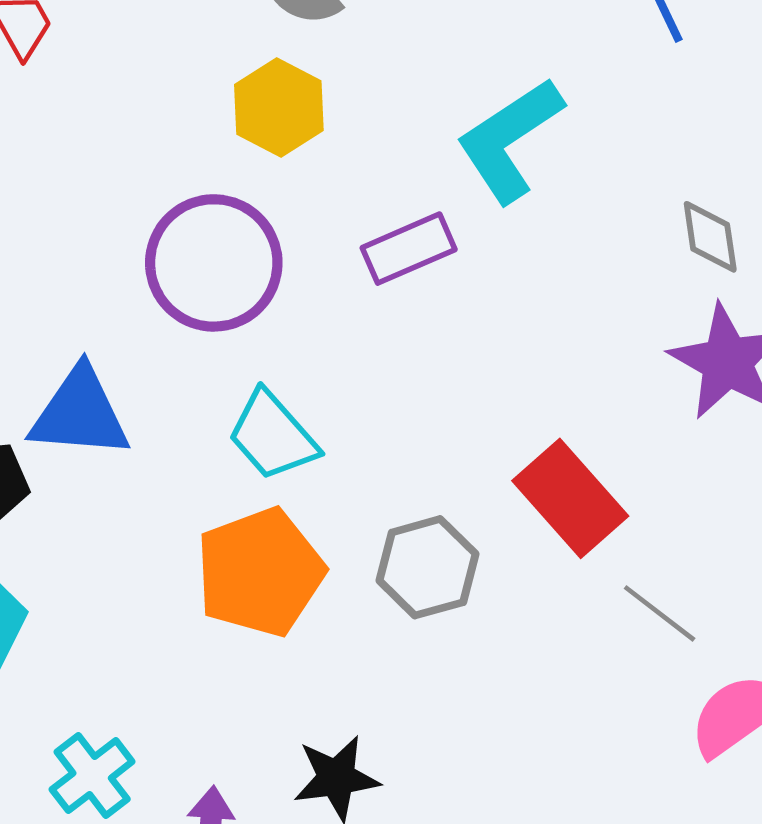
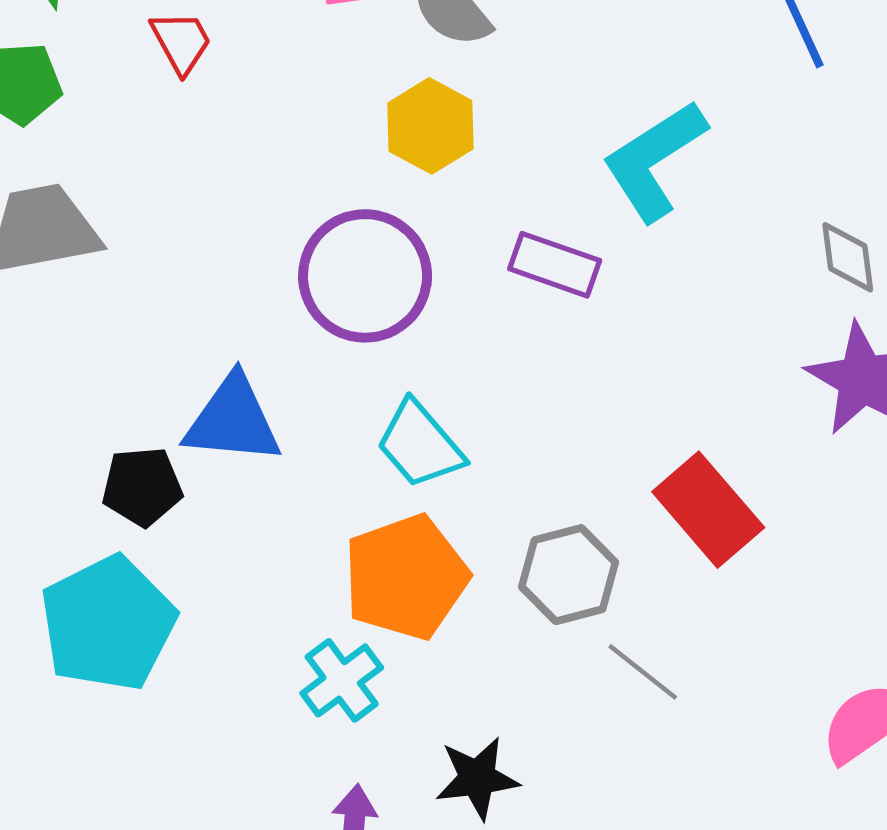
purple rectangle: (409, 249) -> (555, 265), turned 42
gray line: (660, 613) -> (643, 672), moved
cyan cross: (92, 776) -> (342, 680), moved

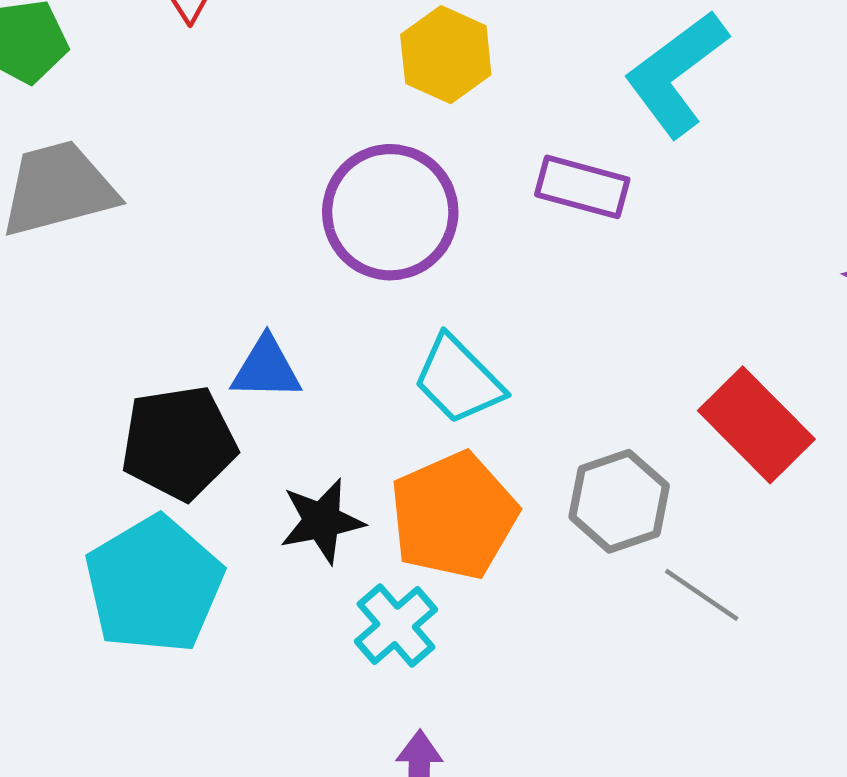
blue triangle: (233, 420) -> (266, 369), size x0.7
black pentagon: (142, 487) -> (179, 443), size x1.4
black star: (477, 778) -> (322, 521), moved

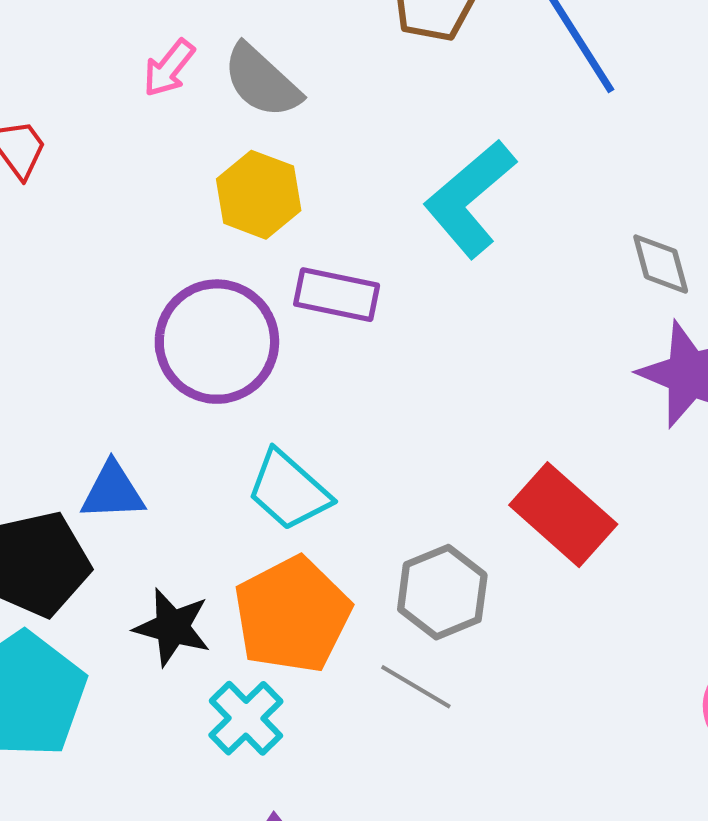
purple rectangle: (582, 187) -> (337, 295), moved
black star: (322, 521) -> (172, 627), turned 30
gray line: (702, 595) -> (416, 687), moved

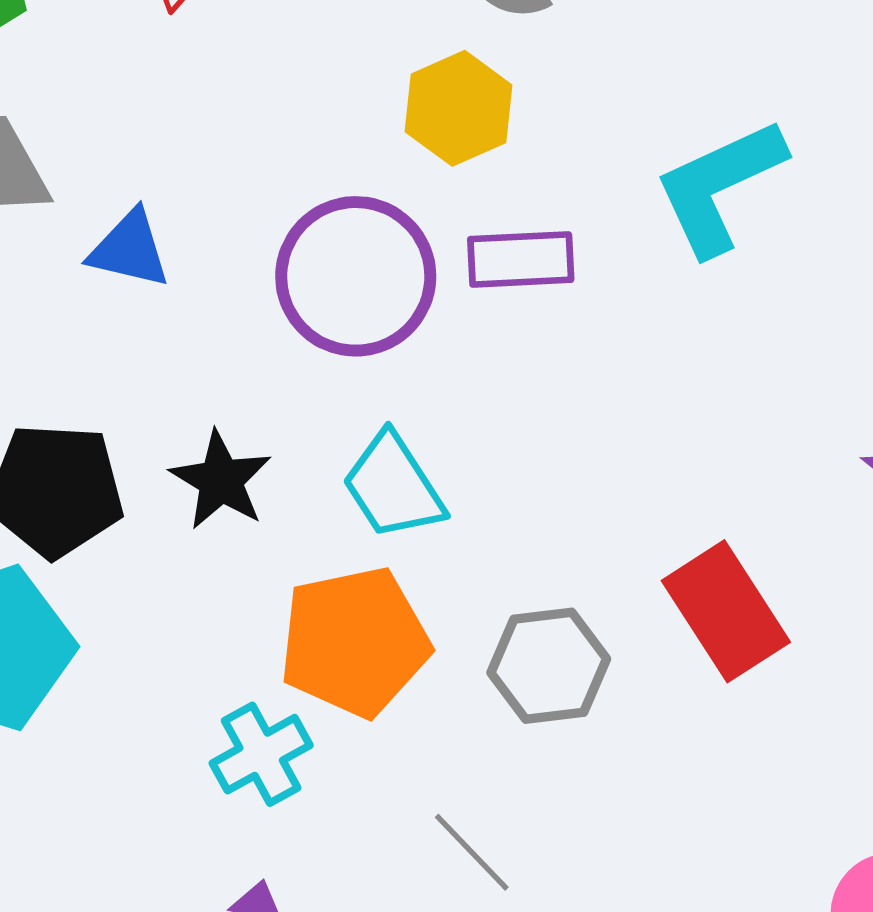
purple rectangle: (337, 295) -> (521, 259), turned -30
blue triangle: (113, 491) -> (129, 249), moved
black star: (172, 627) -> (221, 480), moved
gray line: (416, 687) -> (472, 852), moved

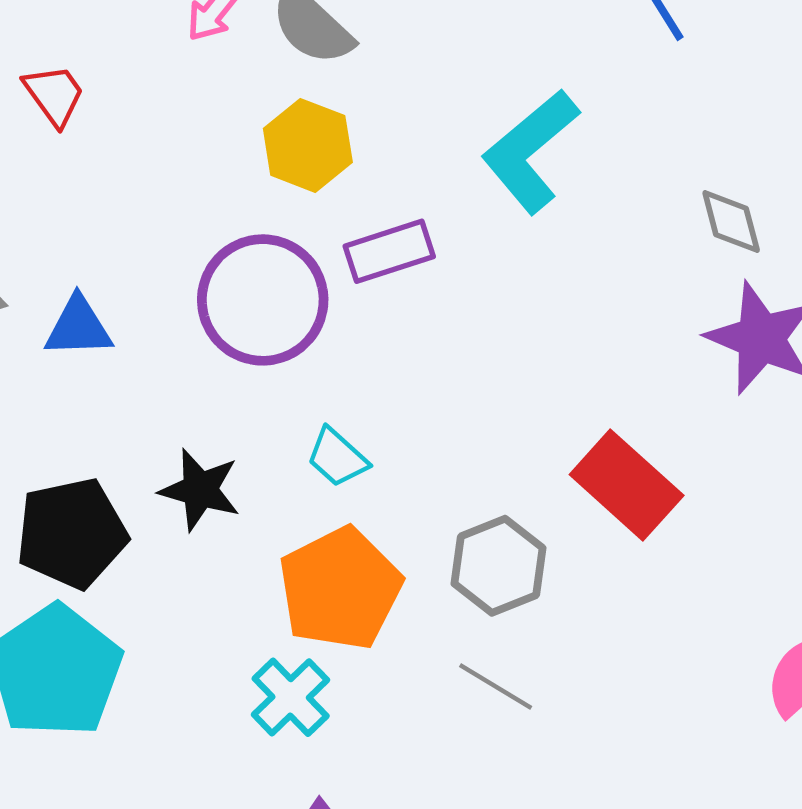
cyan trapezoid: (393, 486) -> (337, 458), size x0.7
gray line: (472, 852) -> (496, 686), moved

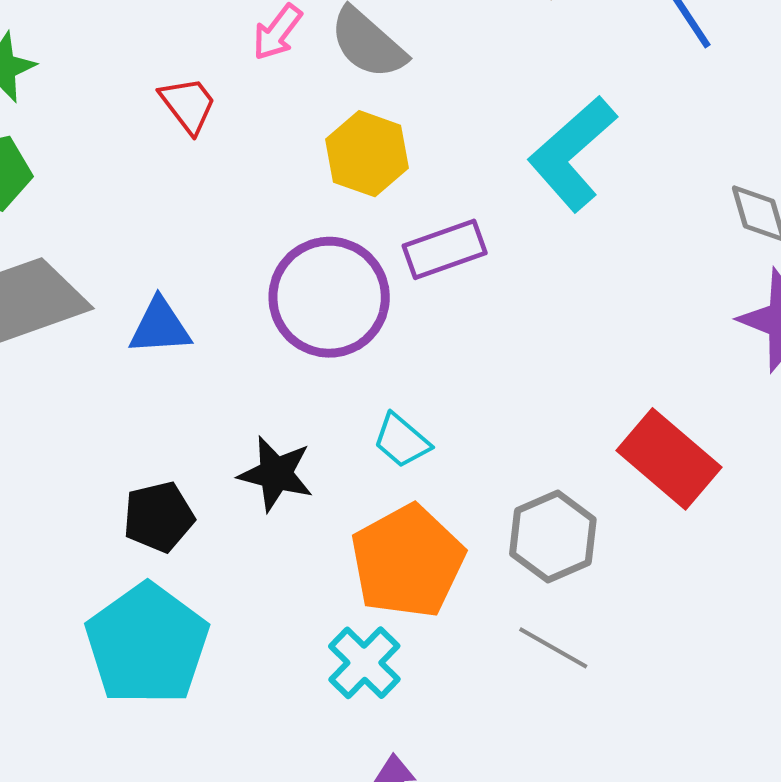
red trapezoid: (54, 95) -> (188, 105), moved
black pentagon: (72, 533) -> (159, 517), size x0.7

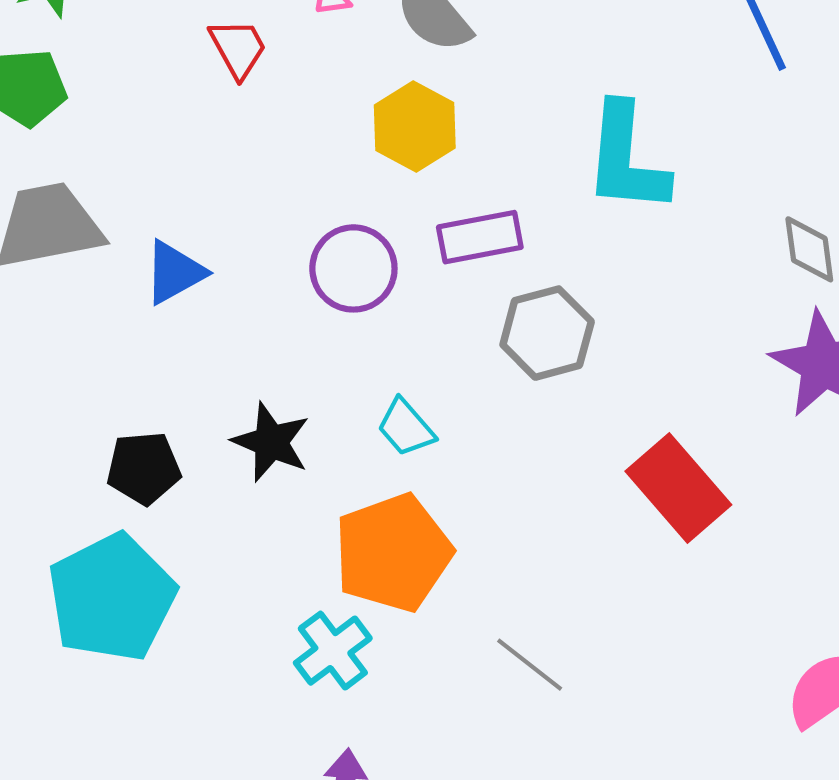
cyan L-shape: (572, 154) -> (626, 158), turned -52
purple circle: (329, 297) -> (353, 268), size x0.7
blue triangle: (160, 327) -> (174, 272), turned -34
gray hexagon: (553, 537) -> (547, 333), moved

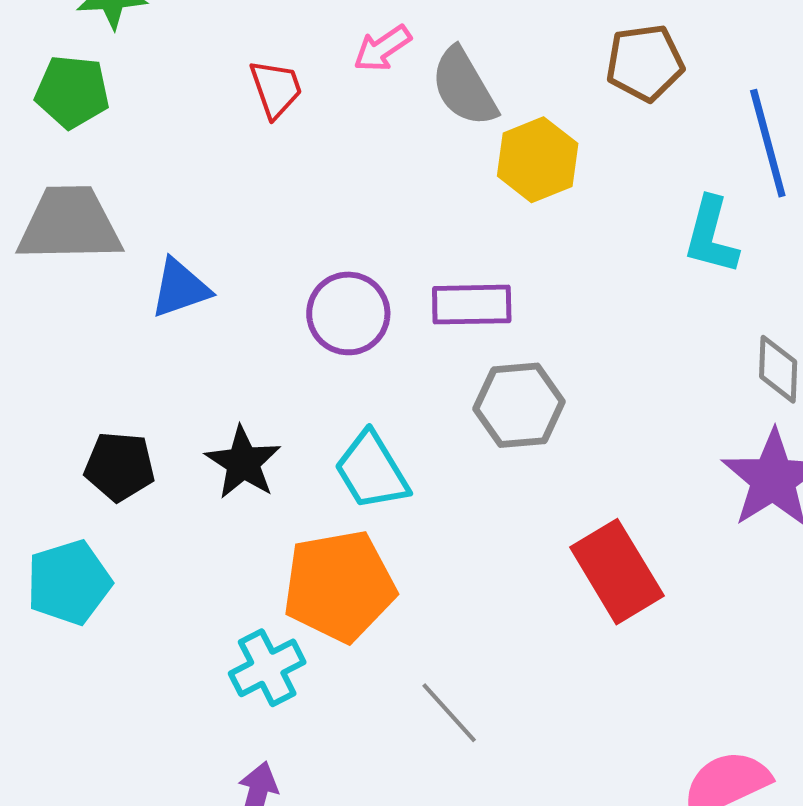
yellow hexagon: (415, 126) -> (538, 160), moved
cyan L-shape: (626, 158) -> (711, 236), moved, size x0.7
cyan trapezoid: (406, 428) -> (372, 471), size x1.4
cyan pentagon: (112, 598) -> (69, 582), size x0.7

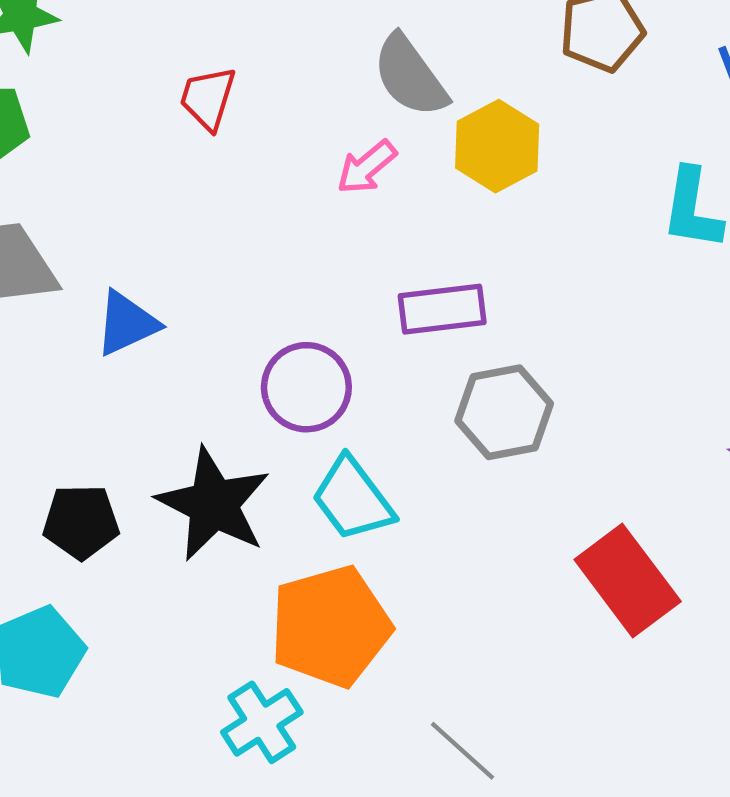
pink arrow: (382, 48) -> (367, 167), moved
red trapezoid: (276, 89) -> (208, 98), turned -138
purple circle: (348, 313) -> (306, 387), moved
black star: (243, 463) -> (213, 504), size x1.4

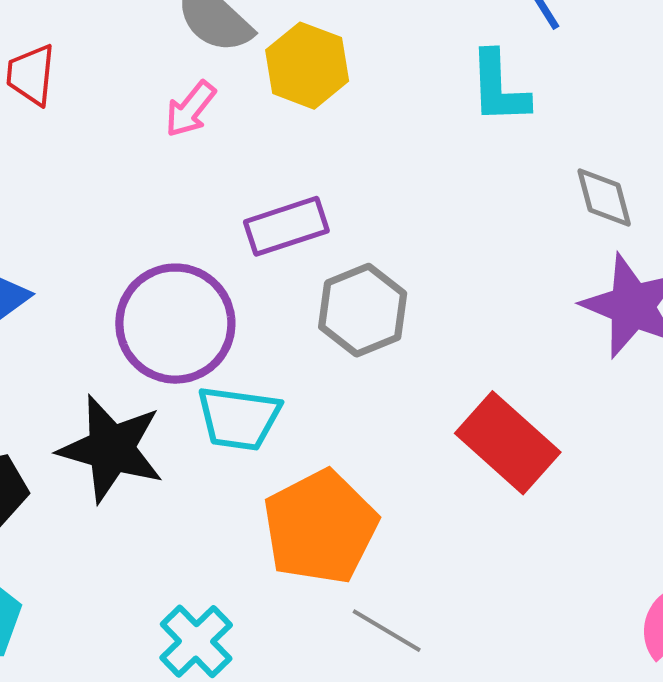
purple circle: (306, 387) -> (175, 324), size x1.4
cyan trapezoid: (353, 499) -> (239, 418), turned -34
orange pentagon: (330, 626) -> (320, 527), moved

